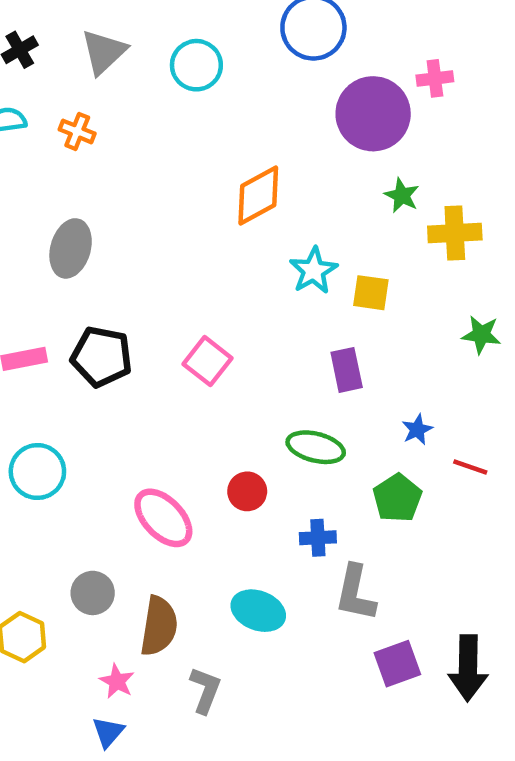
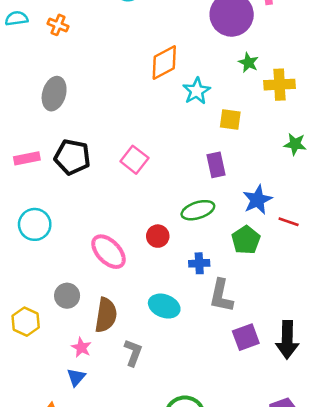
cyan star: (313, 271) -> (197, 91), moved
blue star: (417, 430) -> (257, 200), size x1.6
green ellipse: (316, 447) -> (198, 210), turned -32

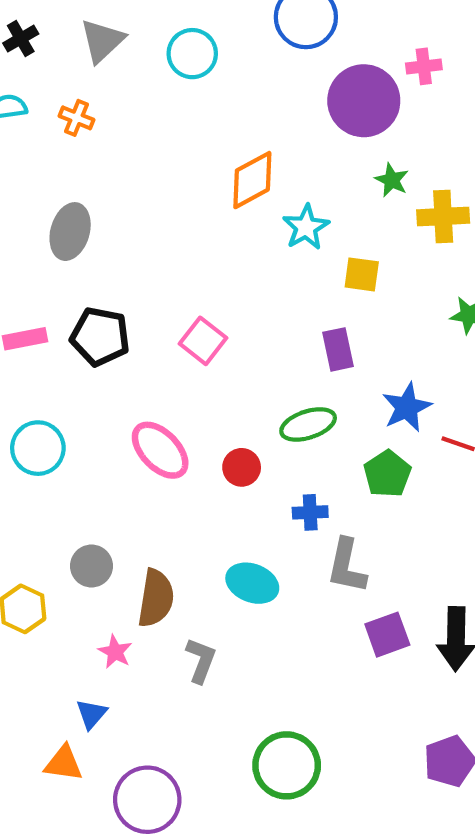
pink ellipse: (109, 252) -> (160, 450), moved
blue triangle: (76, 377) -> (91, 714), moved

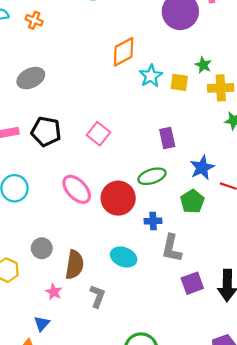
green star: (392, 180) -> (203, 65), moved
yellow cross: (443, 217) -> (221, 88), moved
gray ellipse: (70, 232) -> (31, 78), turned 48
yellow square: (362, 274) -> (179, 82), moved
red circle: (242, 467) -> (118, 198), size x1.8

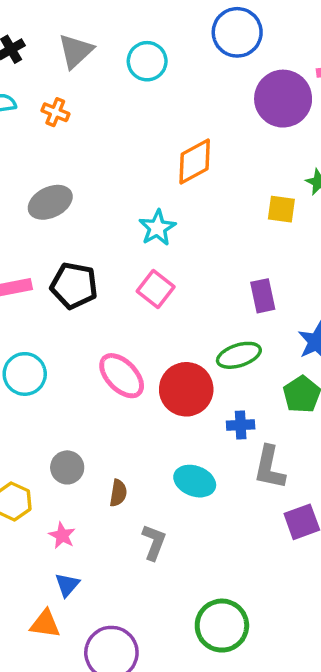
cyan star: (151, 76) -> (157, 228), moved
brown semicircle: (74, 265) -> (118, 493), size x0.6
pink star: (54, 292) -> (62, 535), moved

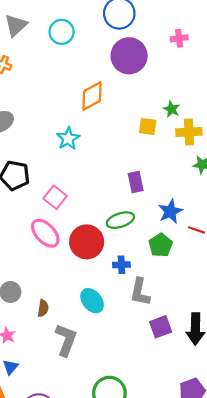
purple circle: (283, 99) -> (129, 56), moved
pink square: (156, 289) -> (55, 197), moved
cyan ellipse: (195, 481) -> (92, 301), turned 30
gray L-shape: (154, 542) -> (66, 340), size x1.4

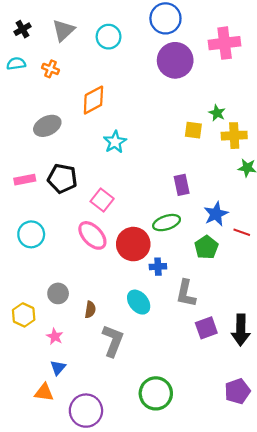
pink cross: (179, 38) -> (225, 43), size x1.8
orange diamond: (92, 96) -> (93, 100), moved
blue cross: (121, 265) -> (158, 267), moved

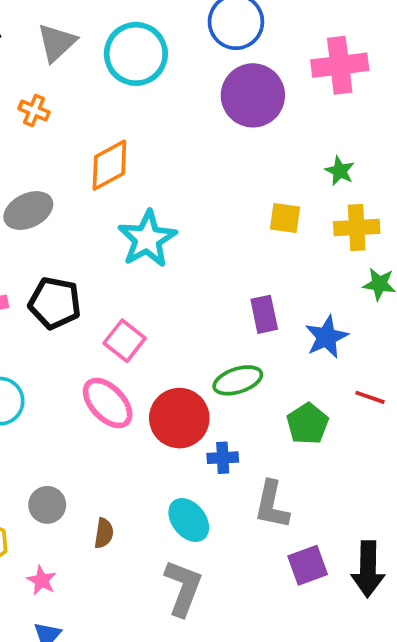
cyan circle: (109, 37) -> (136, 54), size x1.4
green star: (217, 113) -> (340, 171), moved
cyan star: (115, 142) -> (147, 239), size x1.4
blue star: (216, 214) -> (326, 337), moved
gray L-shape: (113, 341) -> (183, 588), moved

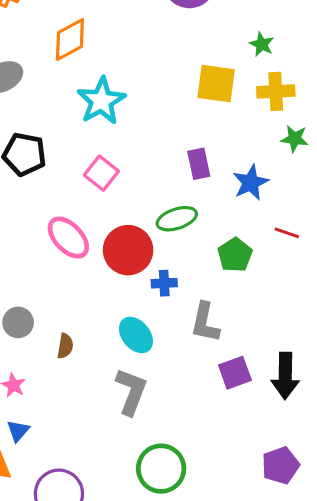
yellow square: (285, 218) -> (216, 84), size x1.5
pink square: (125, 341) -> (101, 173), moved

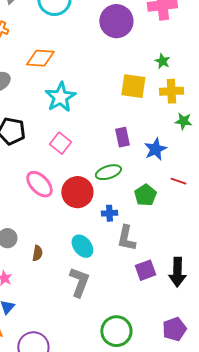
orange diamond: (70, 40) -> (40, 58), turned 32
blue cross: (164, 283) -> (109, 213), moved
green circle: (161, 469) -> (116, 331), moved

